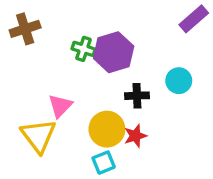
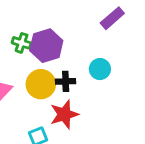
yellow circle: (107, 129) -> (41, 84), moved
red star: (135, 136) -> (64, 114), size x1.5

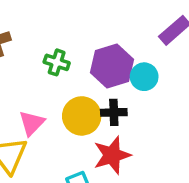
purple hexagon: (46, 46) -> (112, 66), moved
cyan circle: (100, 69) -> (144, 77), moved

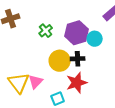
green cross: (57, 62) -> (46, 31), turned 32
pink triangle: (32, 123) -> (36, 82), moved

